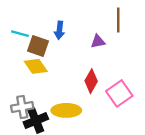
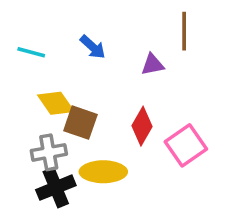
blue arrow: (59, 30) -> (93, 47), turned -54
brown square: (38, 46) -> (80, 123), moved
gray cross: (22, 107) -> (49, 152), moved

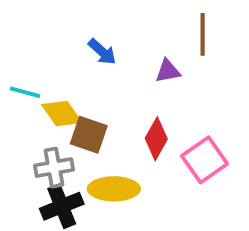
cyan line: (31, 52) -> (25, 92), moved

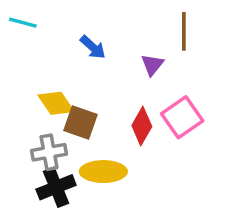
purple triangle: (168, 71) -> (152, 65), turned -40
cyan line: (25, 92) -> (23, 23), moved
pink square: (205, 160) -> (182, 117), moved

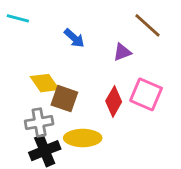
brown line: (184, 31) -> (147, 25), turned -48
purple triangle: (152, 65) -> (122, 52), turned 30
pink square: (182, 117) -> (146, 94), turned -32

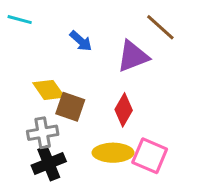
purple triangle: (122, 52) -> (133, 56), size x1.6
pink square: (146, 94) -> (150, 156), moved
yellow ellipse: (83, 138) -> (113, 153), moved

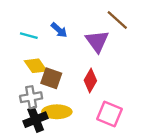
cyan line: (20, 20) -> (29, 36), moved
purple triangle: (133, 56) -> (97, 41), turned -45
yellow ellipse: (113, 153) -> (57, 112), moved

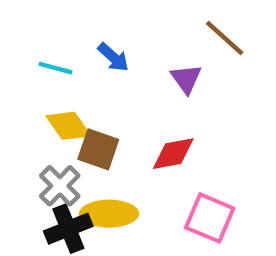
purple triangle: (97, 41) -> (186, 79), size x0.7
red diamond: (90, 80) -> (173, 154), turned 50
gray cross: (31, 97) -> (60, 186), turned -35

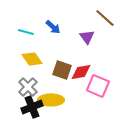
brown square: (98, 149) -> (62, 70), moved
pink square: (210, 218) -> (98, 86), moved

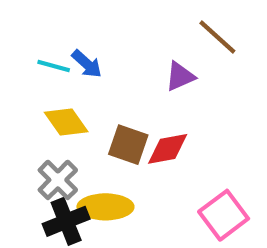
blue arrow: (53, 27) -> (87, 64), moved
purple triangle: (87, 37) -> (180, 76), turned 42
pink square: (98, 86) -> (224, 215), moved, turned 30

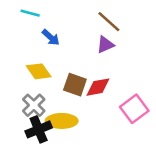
brown line: (217, 37) -> (109, 22), moved
cyan line: (54, 66) -> (30, 13), moved
pink square: (224, 215) -> (134, 109), moved

